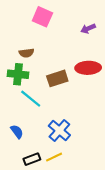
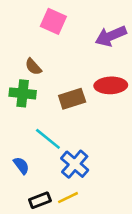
purple arrow: (88, 29) -> (111, 36), size x1.6
brown semicircle: (26, 53) -> (33, 67), turned 56
cyan line: (31, 99) -> (48, 139), moved

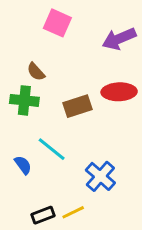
blue cross: (75, 164) -> (100, 176), moved
blue semicircle: (21, 166) -> (23, 165), moved

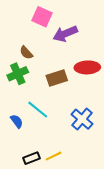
purple arrow: (119, 39) -> (65, 34), moved
green cross: (24, 100) -> (18, 74), turned -30
blue cross: (100, 176) -> (82, 119), moved

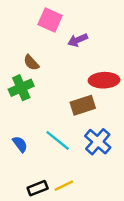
purple arrow: (65, 34) -> (78, 40), size x0.7
brown rectangle: (57, 78) -> (83, 105), moved
cyan line: (38, 110) -> (58, 140), moved

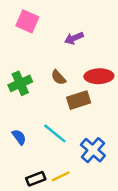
pink square: (50, 20) -> (27, 21), moved
brown semicircle: (31, 63) -> (58, 77), moved
blue cross: (98, 142) -> (93, 150), moved

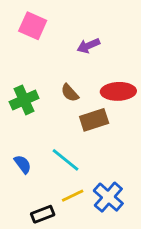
blue cross: (93, 150) -> (108, 197), moved
yellow line: (61, 176) -> (73, 196), moved

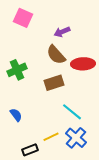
brown semicircle: (70, 93) -> (56, 55), moved, size x1.5
brown rectangle: (94, 120) -> (54, 83), moved
cyan line: (66, 160) -> (72, 112), moved

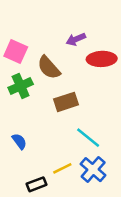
pink square: (23, 18) -> (16, 52), moved
brown semicircle: (56, 55) -> (49, 68), moved
red ellipse: (83, 64) -> (102, 59), moved

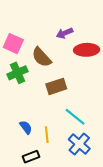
blue semicircle: (19, 141) -> (26, 127), moved
yellow line: (62, 168) -> (47, 135), moved, turned -70

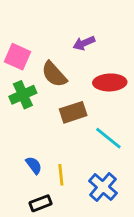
red ellipse: (87, 50) -> (110, 82), moved
cyan line: (75, 117) -> (108, 138), moved

